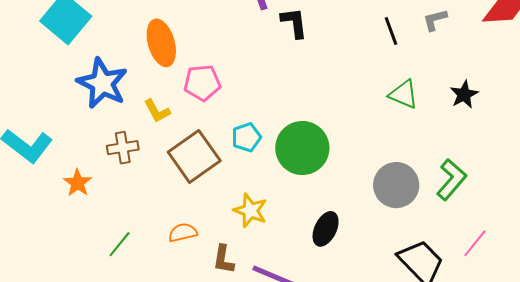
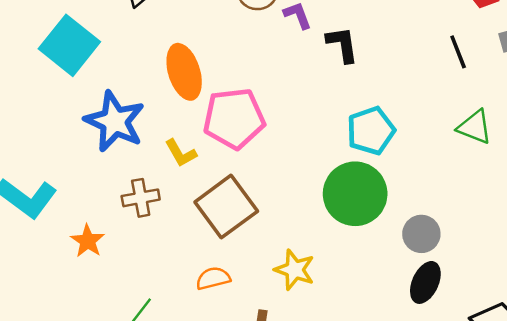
pink pentagon: (202, 83) -> (234, 118), size x1.4
cyan pentagon: (246, 137) -> (371, 131), moved, size x1.4
gray circle: (396, 185) -> (421, 234), moved, size x0.7
black ellipse: (326, 229) -> (425, 282), moved
orange semicircle: (183, 233) -> (213, 278), moved

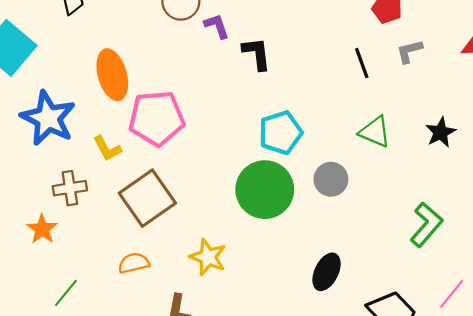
gray circle: (421, 234) -> (331, 179), moved
orange star: (88, 241) -> (42, 229), moved

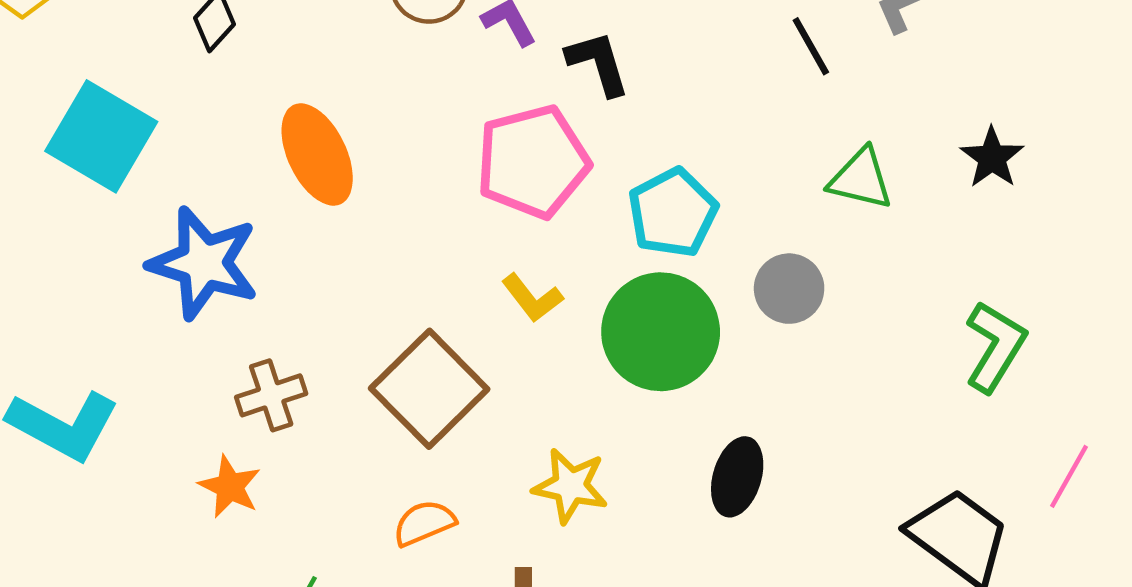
pink pentagon: (157, 118) -> (533, 162), moved
yellow L-shape: (107, 149) -> (532, 298), moved
black ellipse: (327, 272) -> (737, 477), moved

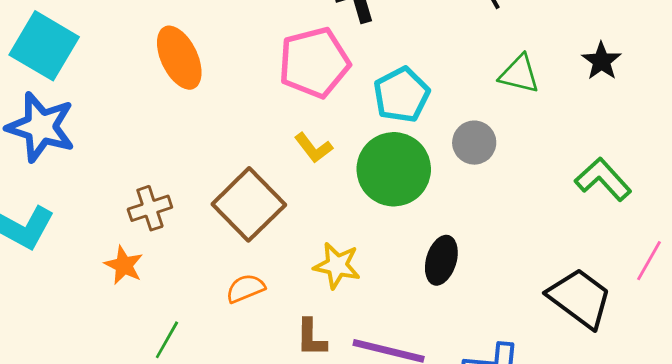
blue star: (204, 263) -> (41, 127), moved
green L-shape: (995, 347) -> (603, 179), turned -74

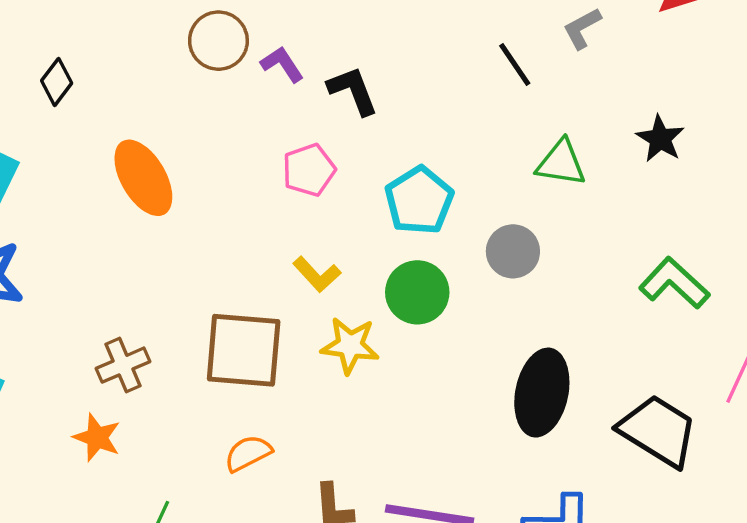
pink pentagon: (314, 63) -> (309, 170), size x0.6
green circle: (394, 169) -> (417, 292), size x0.7
brown square: (249, 204) -> (244, 350), turned -36
black ellipse: (441, 260) -> (542, 393), moved, size x1.4
yellow star: (337, 266) -> (350, 345), moved

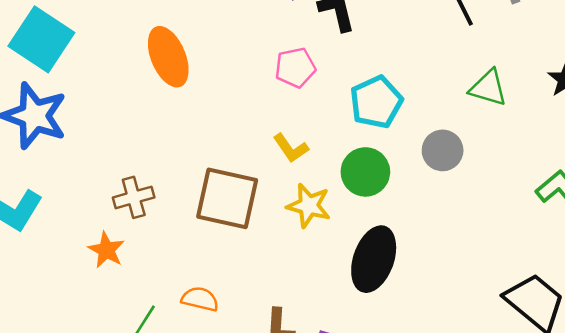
black ellipse: (542, 393) -> (374, 259), moved
orange semicircle: (248, 453) -> (200, 299), moved, turned 33

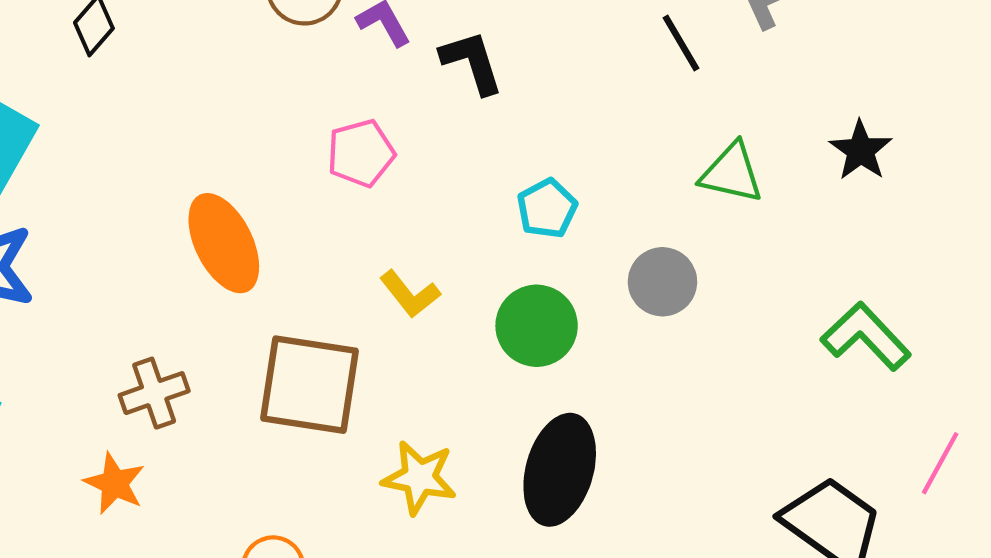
orange ellipse: (168, 57) -> (224, 243), moved
pink pentagon: (295, 68) -> (361, 153), moved
cyan pentagon: (376, 102) -> (547, 208), size x0.7
yellow star: (309, 206) -> (419, 478), moved

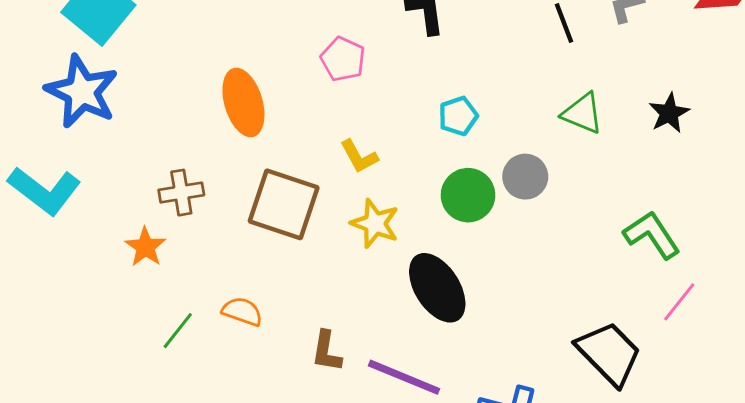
pink pentagon: (361, 153) -> (343, 59), turned 30
green circle: (537, 326) -> (468, 195), moved
pink line: (940, 463) -> (679, 302), moved
black ellipse: (560, 470) -> (437, 288), turned -58
yellow star: (419, 478) -> (375, 223), moved

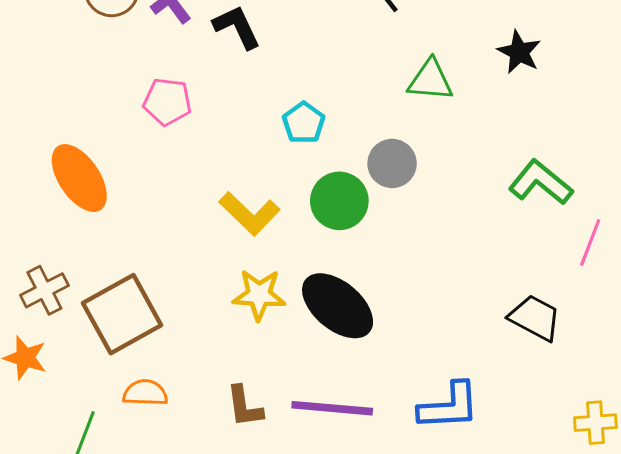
yellow L-shape: (359, 156) -> (249, 214), moved, size x1.4
brown square: (284, 204) -> (122, 314), moved, turned -30
yellow star: (375, 223) -> (259, 295), moved
black trapezoid: (609, 353) -> (535, 318), size x0.7

